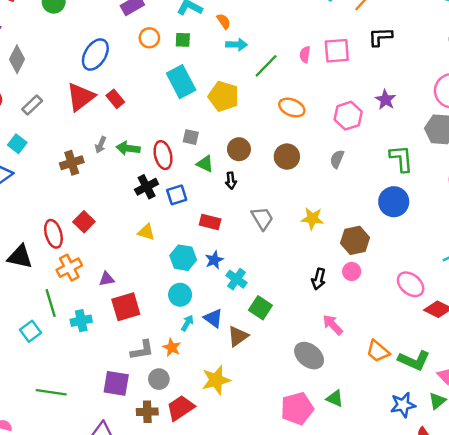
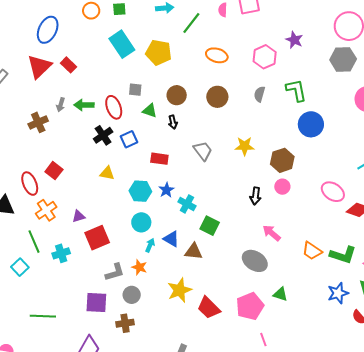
green L-shape: (401, 159) -> (296, 90), moved
brown triangle: (238, 336) -> (194, 251), turned 48
red trapezoid: (180, 408) -> (209, 308), moved, turned -95

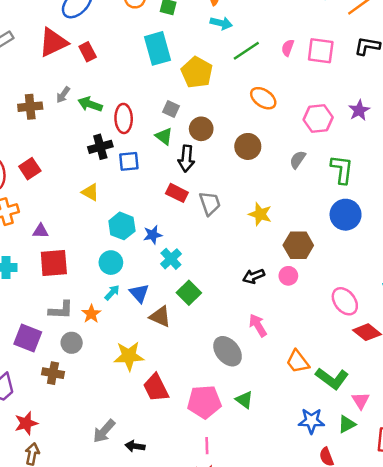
gray square: (135, 90) -> (171, 109), moved
black arrow: (173, 122) -> (186, 159), size x1.5
red rectangle: (159, 159) -> (177, 193), moved
black arrow: (256, 196) -> (254, 276), turned 42

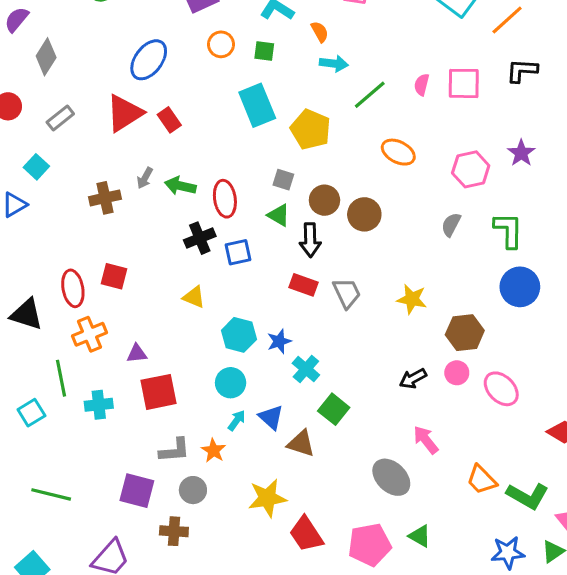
brown circle: (248, 146) -> (364, 214), moved
red square: (30, 169) -> (114, 276), turned -35
pink ellipse: (345, 301) -> (501, 389), moved

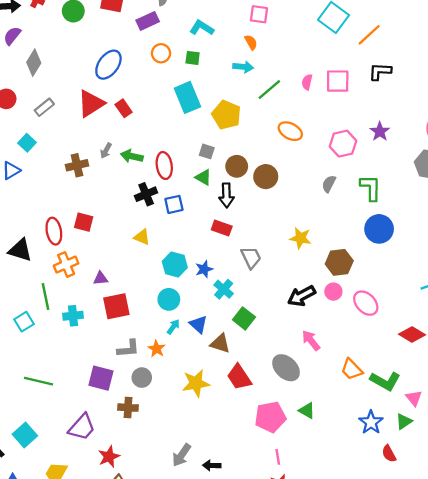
orange semicircle: (320, 32) -> (251, 42), moved
gray trapezoid: (347, 293) -> (251, 258), moved
black arrow: (413, 379) -> (302, 296), size x1.4
red trapezoid: (306, 534) -> (239, 377), moved
blue star: (508, 553) -> (371, 422), turned -30

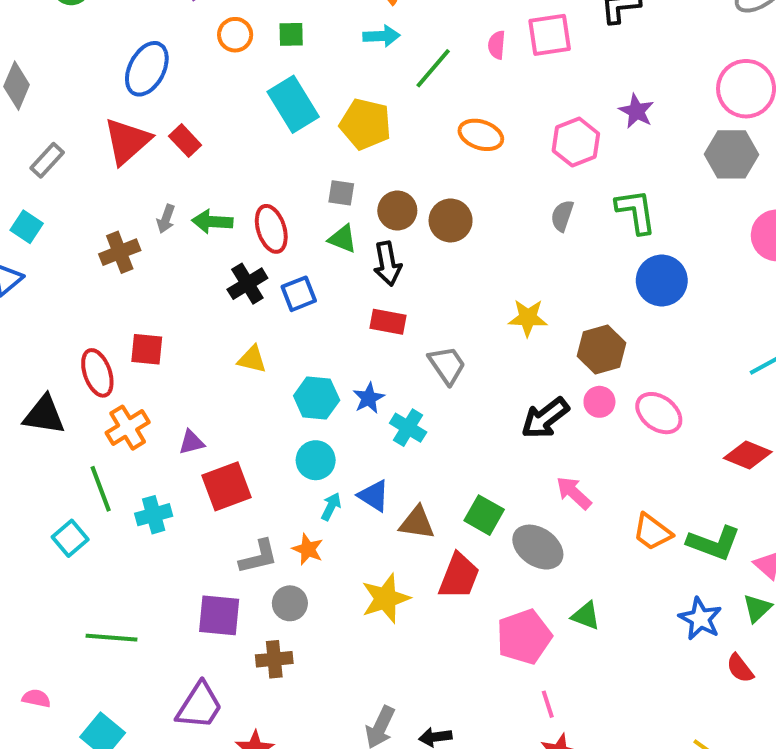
green square: (244, 318) -> (484, 515), moved
red trapezoid: (239, 377) -> (459, 576), turned -116

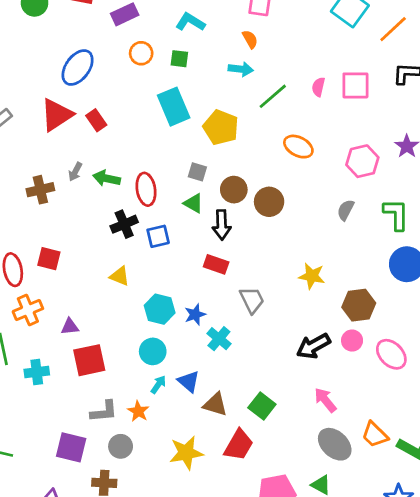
gray ellipse: (538, 547) -> (335, 444), moved

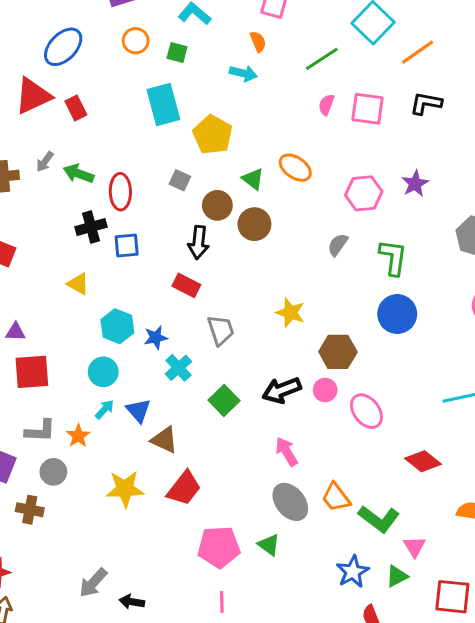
green line: (273, 96) -> (322, 59), moved
green triangle: (194, 203) -> (253, 179), moved
green square: (262, 406) -> (224, 400), moved

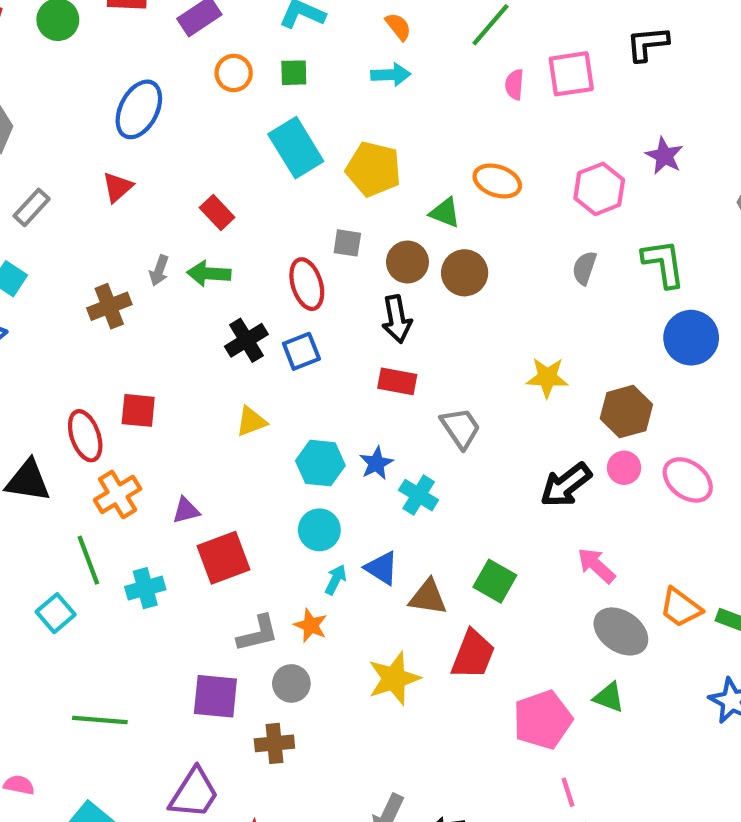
red triangle: (33, 96) -> (117, 187), size x0.6
red rectangle: (76, 108) -> (217, 212), moved
red ellipse: (120, 192) -> (307, 284), moved
yellow triangle: (78, 284) -> (251, 421), turned -35
green square: (224, 400) -> (495, 581), moved

